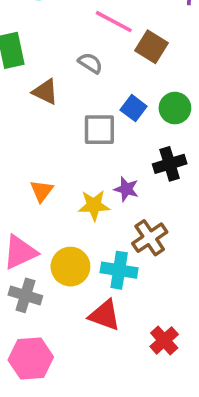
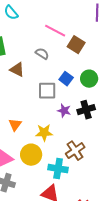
purple star: (126, 189) -> (64, 111), moved
yellow circle: (70, 267) -> (31, 155), moved

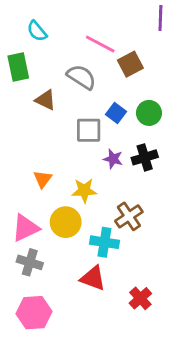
cyan semicircle: (11, 13) -> (37, 31), moved
brown square: (76, 45) -> (130, 64), turned 30
gray semicircle: (42, 54) -> (81, 77), size x1.5

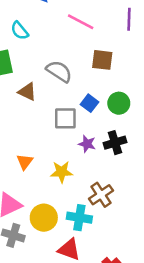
pink line: (100, 44) -> (81, 22), moved
brown square: (130, 64) -> (102, 60), turned 35
yellow circle: (66, 222) -> (44, 218), moved

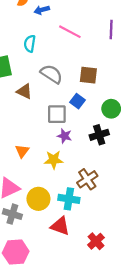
cyan semicircle: (20, 31) -> (30, 44), moved, turned 49
brown square: (102, 60) -> (88, 75), moved
green circle: (119, 103) -> (111, 109), moved
purple star: (87, 144) -> (64, 136), moved

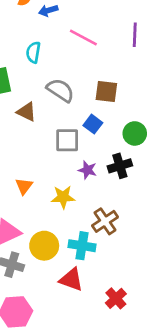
purple star: (64, 136) -> (87, 170), moved

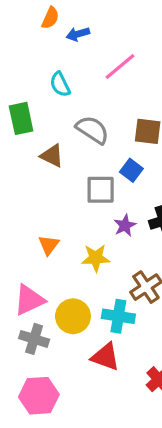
pink line: (83, 37) -> (120, 66), turned -68
cyan semicircle: (33, 52) -> (60, 84), turned -35
purple star: (87, 170) -> (125, 225), turned 30

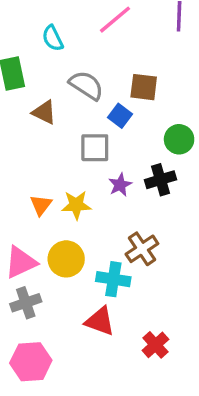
blue square: (131, 170) -> (120, 116), moved
yellow star: (96, 258) -> (76, 205), moved
yellow circle: (73, 316) -> (66, 259), moved
gray cross: (34, 339) -> (26, 303), turned -36

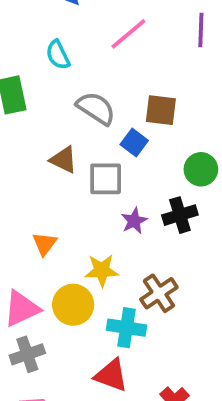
brown triangle: (44, 112) -> (64, 160), moved
yellow star: (76, 205) -> (102, 270), moved

